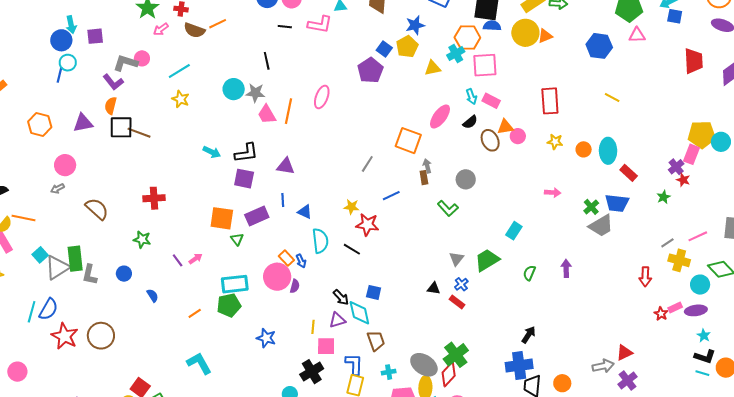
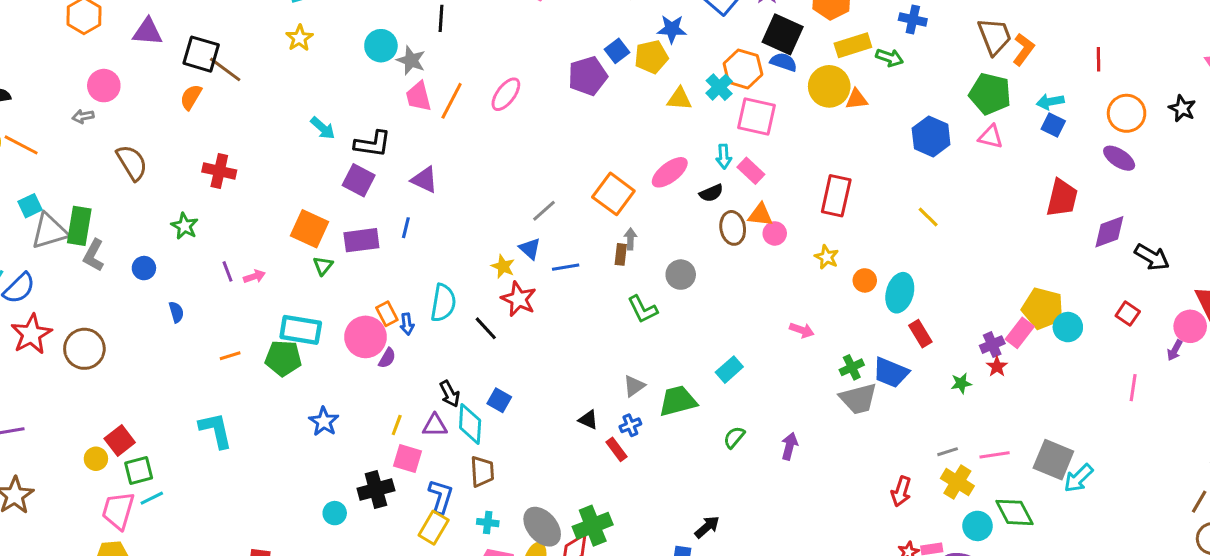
cyan cross: (456, 53) -> (719, 87), turned -30
orange semicircle: (111, 106) -> (191, 97), moved
blue triangle: (305, 212) -> (530, 249), moved

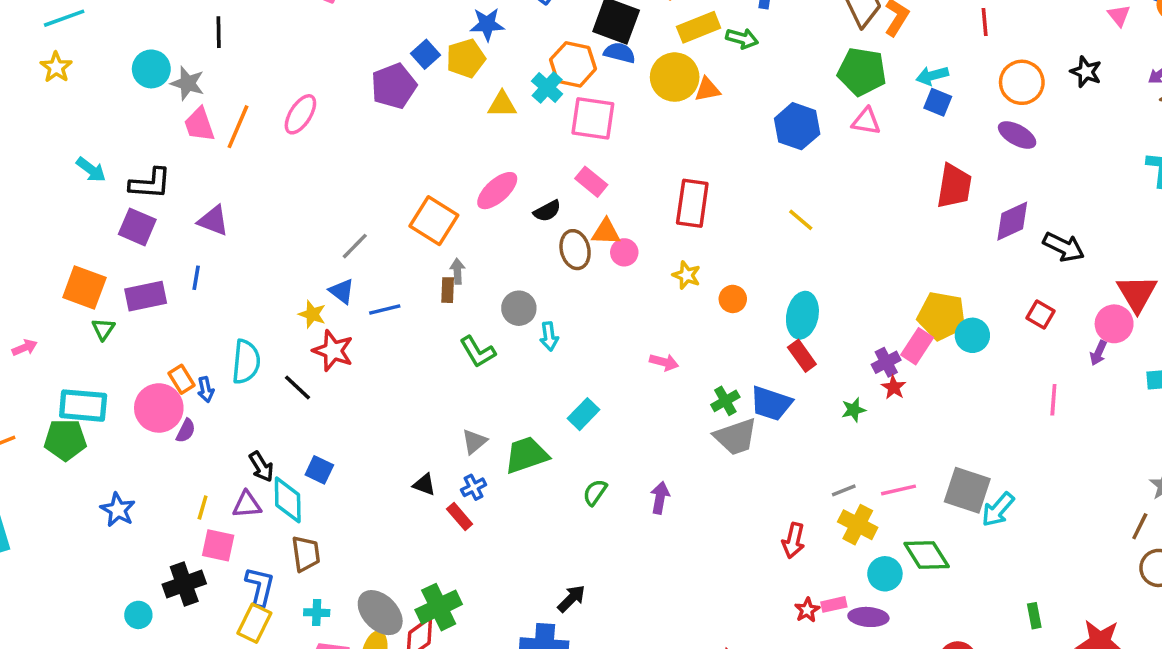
cyan arrow: (724, 157) -> (549, 336), moved
cyan ellipse: (900, 293) -> (802, 315), moved

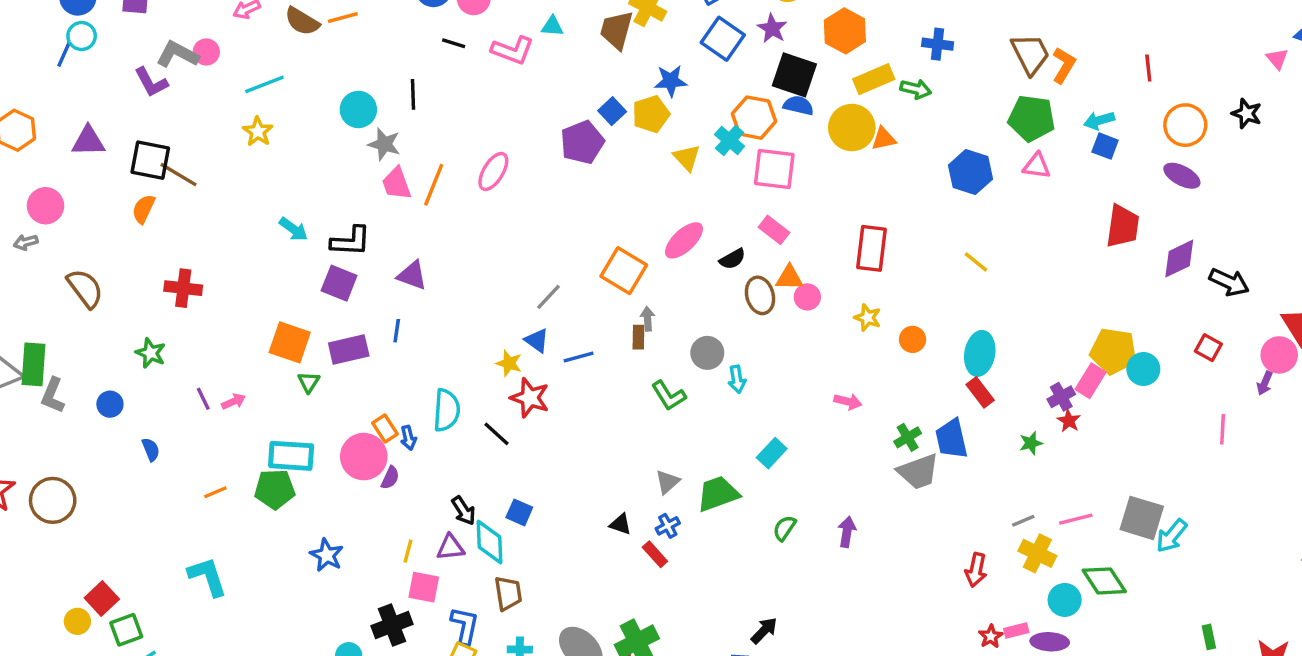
cyan circle: (151, 69) -> (358, 109), moved
yellow triangle: (502, 104) -> (687, 158), turned 48
blue trapezoid: (771, 403) -> (952, 439), turned 60

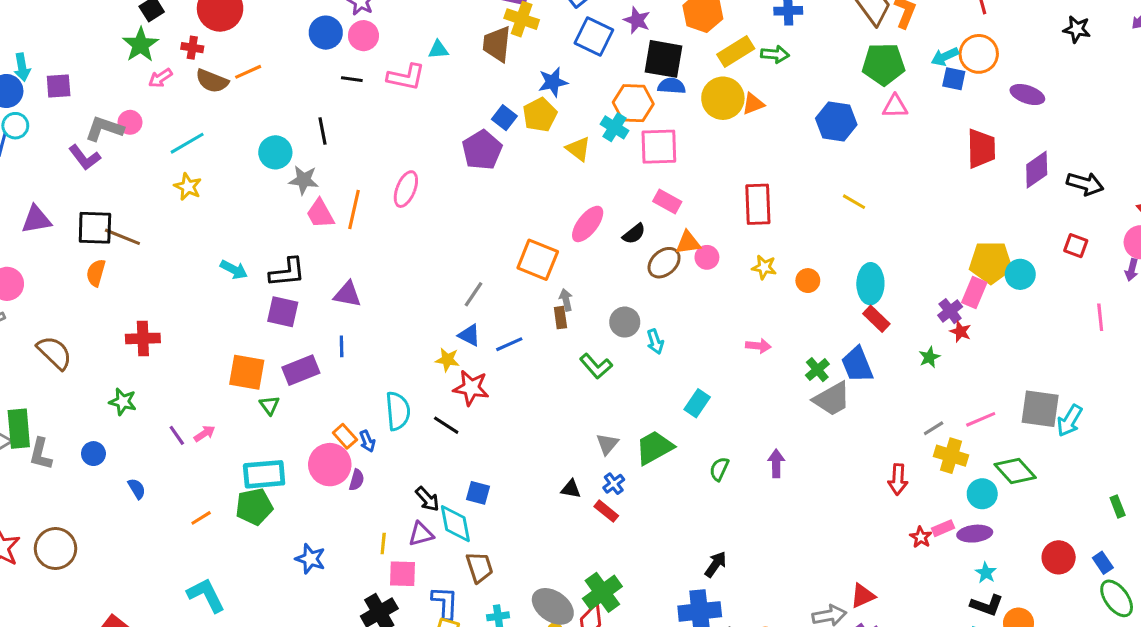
orange circle: (1185, 125) -> (979, 54), moved
brown ellipse: (760, 295) -> (664, 263), turned 72

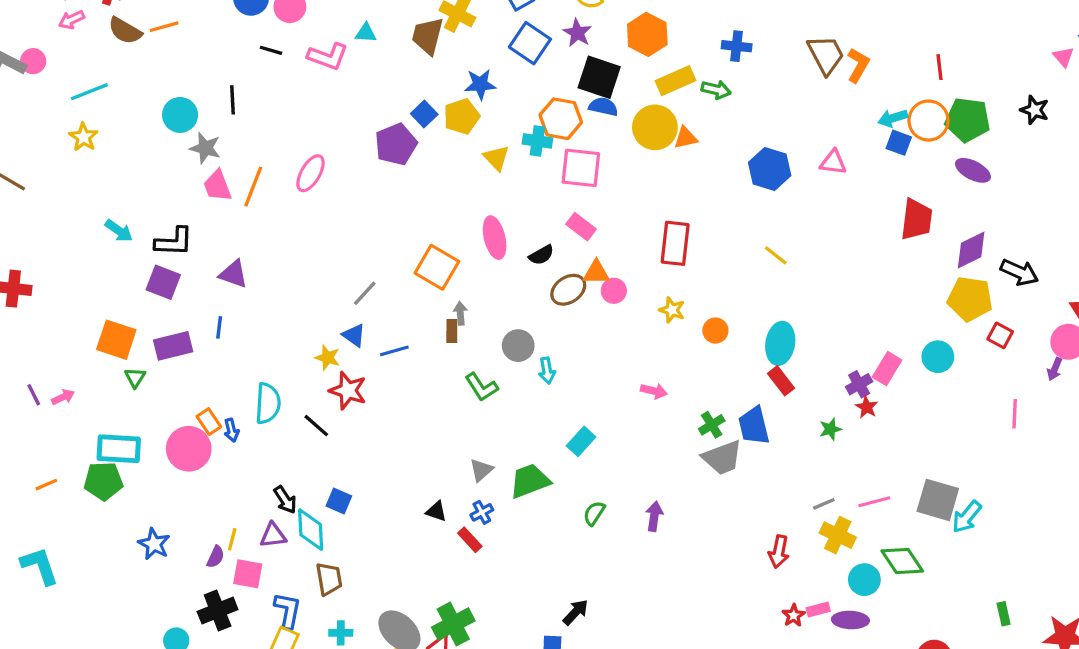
green pentagon: (884, 64) -> (968, 120), moved
cyan cross: (614, 127) -> (537, 141), turned -32
pink ellipse: (588, 224) -> (495, 238), turned -60
yellow pentagon: (991, 262) -> (970, 299), moved
purple semicircle: (357, 480) -> (216, 557), moved

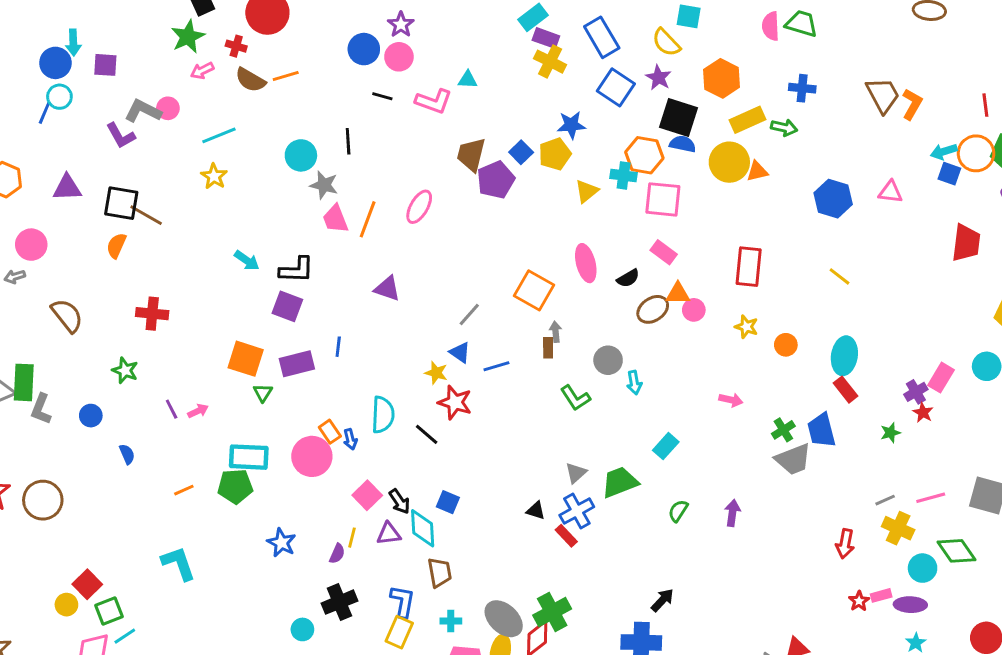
brown trapezoid: (428, 36) -> (471, 155), moved
yellow triangle: (496, 158) -> (587, 191), turned 35
purple triangle: (233, 274) -> (387, 289), moved
blue cross: (482, 512) -> (577, 511), size x1.6
pink square: (248, 574) -> (367, 495), moved, turned 36

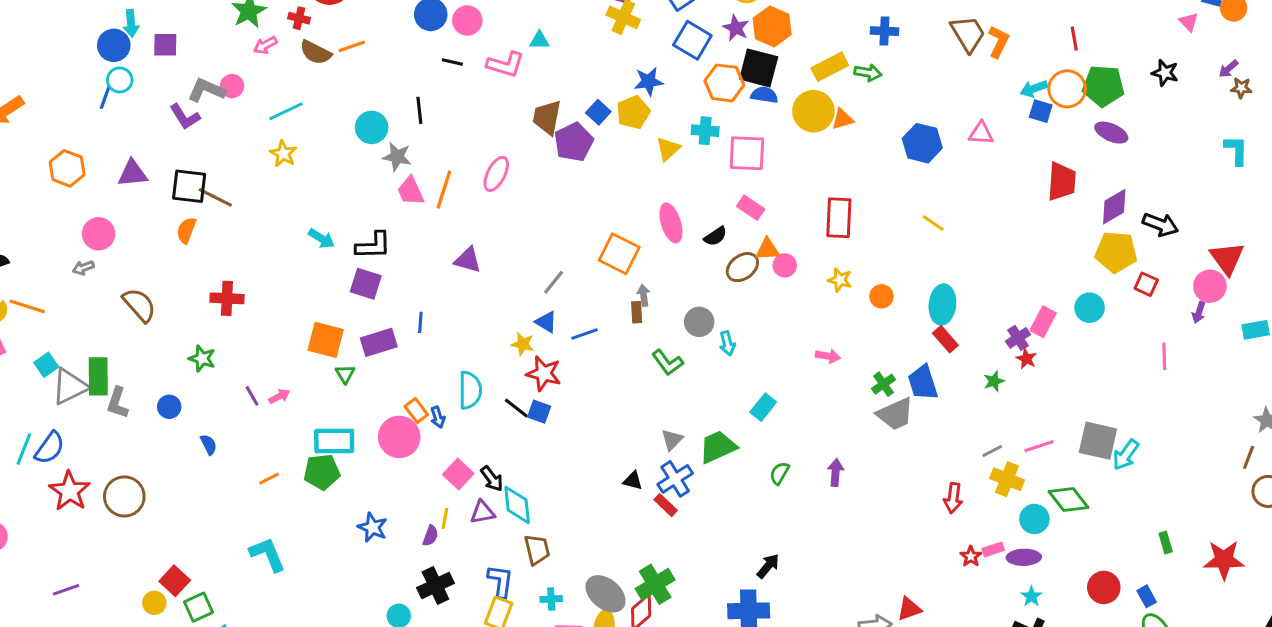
orange hexagon: (722, 78) -> (772, 26), moved
orange hexagon: (644, 155) -> (724, 83), moved
blue square: (448, 502) -> (539, 412), moved

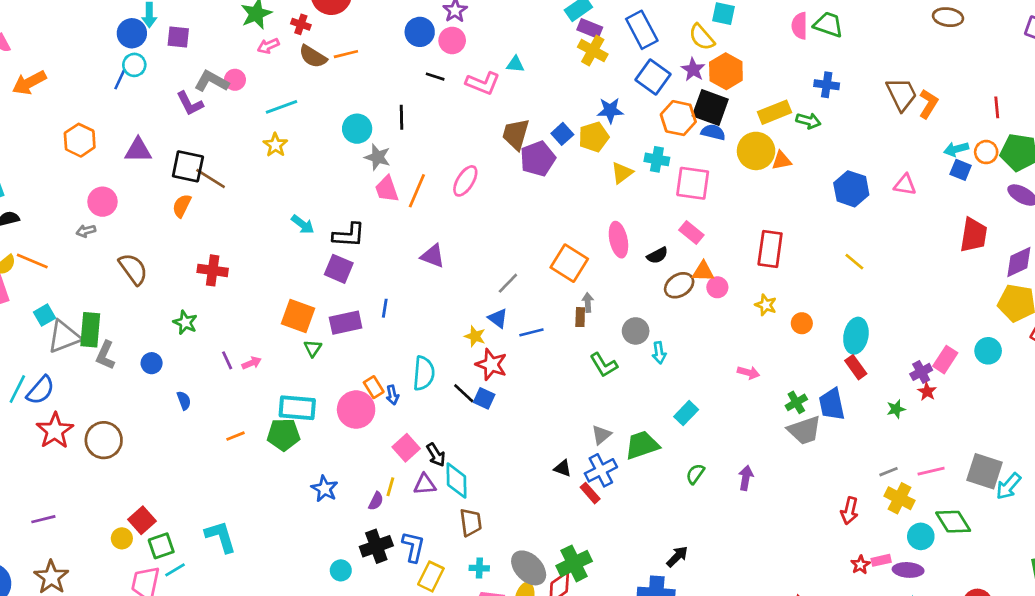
orange circle: (1067, 89) -> (986, 152), size x0.7
cyan L-shape: (268, 554) -> (221, 537), moved
blue L-shape: (500, 581) -> (413, 547), moved

